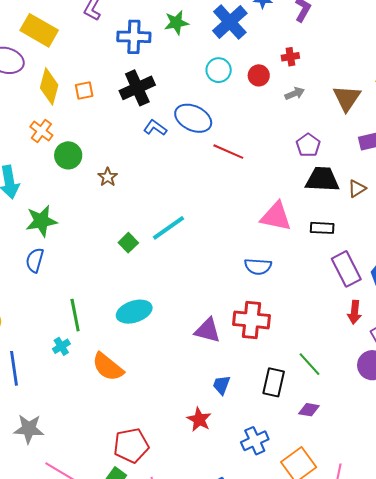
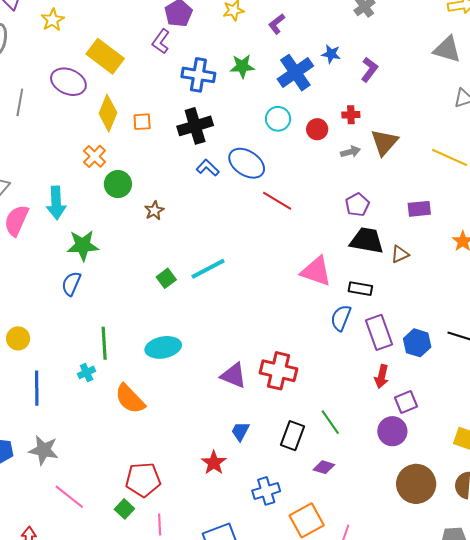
brown triangle: (347, 98) -> (384, 142), moved
blue semicircle: (258, 266) -> (341, 318), moved, turned 100

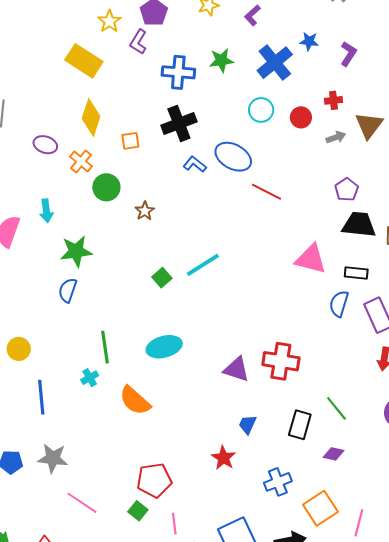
yellow star: (53, 20) -> (109, 21), moved
purple ellipse: (68, 82) -> (45, 145), moved, size x0.7
orange square: (142, 122) -> (130, 141), moved
cyan arrow: (56, 203) -> (46, 211), size x0.7

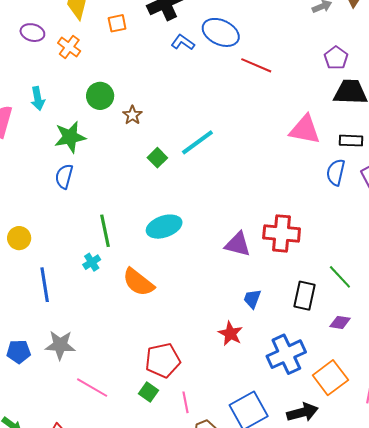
green circle: (106, 187) -> (100, 96), moved
brown star: (145, 211) -> (132, 115), moved
blue cross: (278, 482) -> (286, 354), size x1.4

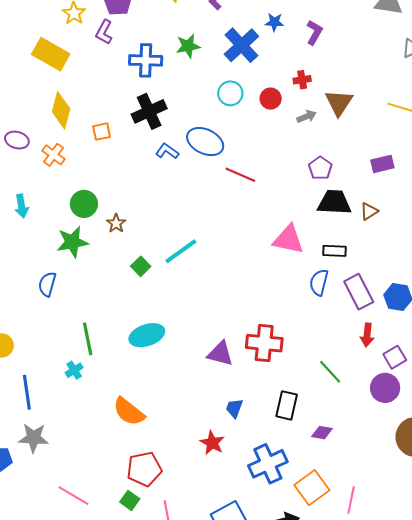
green star: (70, 137) -> (72, 242), moved
green line: (340, 277) -> (330, 372), moved
orange semicircle: (138, 282) -> (129, 412), moved
gray star: (60, 345) -> (34, 438), moved

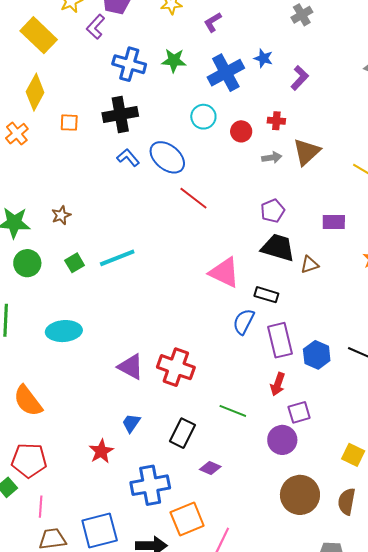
green circle: (84, 204) -> (27, 263), moved
green line: (330, 372) -> (233, 411), turned -40

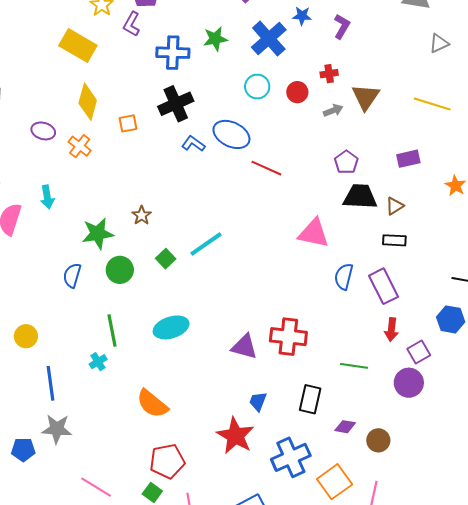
black rectangle: (266, 295) -> (394, 240), moved
blue hexagon: (317, 355) -> (451, 319), moved
red star: (101, 451) -> (235, 436), size x1.5
brown circle: (300, 495) -> (378, 440), moved, size x0.6

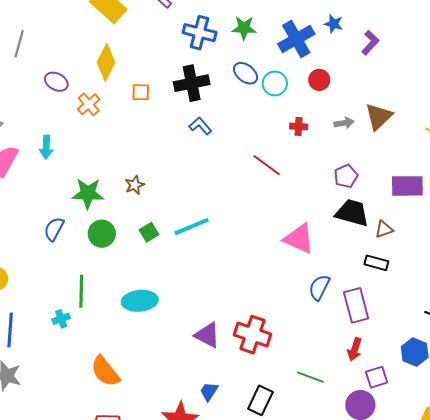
red cross: (329, 74) -> (299, 126), moved
red circle: (297, 92) -> (319, 80), moved
blue ellipse: (231, 134) -> (246, 73), moved, size x0.7
purple rectangle: (408, 159) -> (407, 186), size x1.4

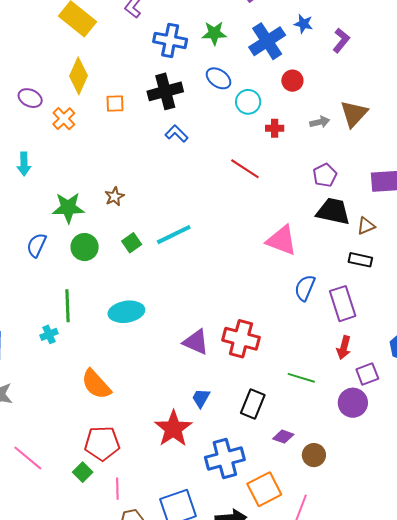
cyan circle: (275, 83) -> (248, 102), moved

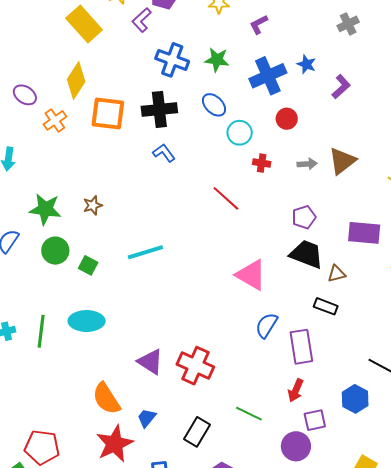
orange square: (115, 104) -> (108, 114), size x1.8
green square: (132, 243) -> (88, 265), moved, turned -36
green line: (68, 306) -> (41, 331), moved
orange semicircle: (96, 384) -> (106, 399), moved

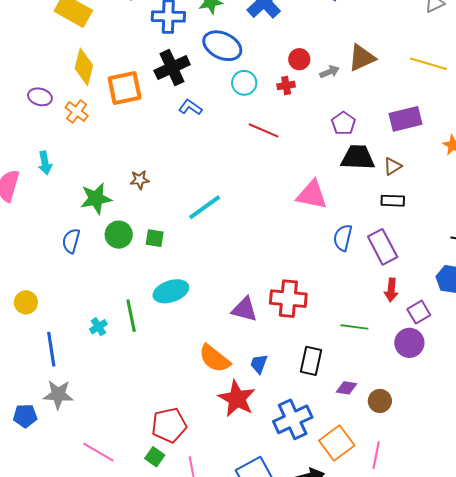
blue ellipse: (214, 105) -> (222, 46), size x1.5
red circle: (287, 119) -> (299, 59), moved
cyan circle: (240, 133) -> (244, 83), moved
brown triangle: (342, 161) -> (362, 58), turned 32
brown star: (93, 205) -> (140, 180), turned 30

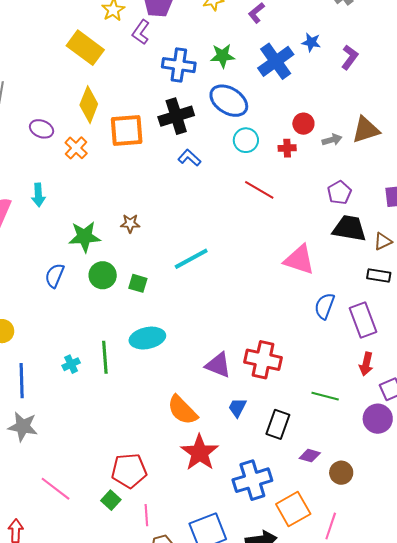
blue trapezoid: (259, 364) -> (237, 408), moved

